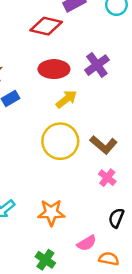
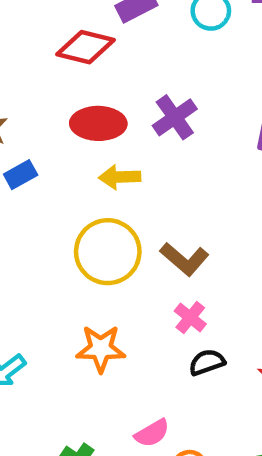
yellow arrow: (66, 99) -> (120, 177), turned -145
orange star: (51, 213) -> (101, 349), moved
black semicircle: (116, 218) -> (207, 362), moved, turned 48

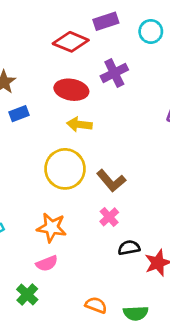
purple cross: (175, 117) -> (114, 73), moved
black semicircle: (207, 362) -> (129, 248), moved
pink semicircle: (152, 433) -> (47, 263), moved

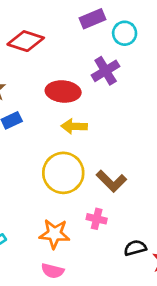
cyan circle: (151, 31) -> (125, 33), moved
red diamond: (71, 42) -> (26, 41), moved
pink cross: (109, 217) -> (97, 219), moved, turned -30
pink semicircle: (47, 263) -> (53, 271), turned 40

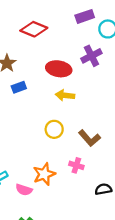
yellow circle: (63, 173) -> (54, 129), size x0.6
orange star: (54, 234) -> (44, 174), turned -30
pink semicircle: (53, 271) -> (24, 190), moved

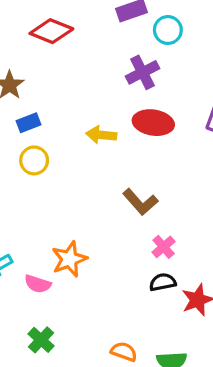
red ellipse: (59, 69) -> (153, 123), moved
yellow circle: (54, 129) -> (34, 160), moved
pink cross: (76, 165) -> (164, 247), moved, turned 32

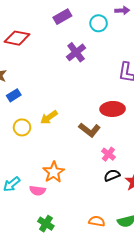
cyan circle: (168, 30) -> (99, 23), moved
red ellipse: (153, 123) -> (113, 109), moved
yellow arrow: (101, 135) -> (49, 117), moved, turned -30
yellow circle: (34, 160) -> (22, 127), moved

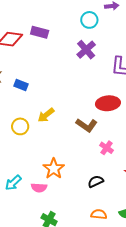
purple rectangle: (62, 17) -> (40, 32), moved, turned 48
purple cross: (76, 52) -> (86, 50), moved
blue rectangle: (14, 95) -> (21, 85), moved, turned 56
black semicircle: (112, 175) -> (96, 181), moved

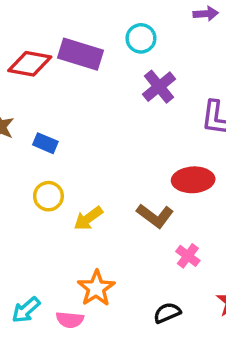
cyan circle: (89, 20) -> (141, 38), moved
purple rectangle: (40, 32) -> (80, 54), size x1.4
yellow arrow: (46, 115) -> (88, 218), moved
yellow circle: (20, 126) -> (48, 196), moved

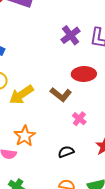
purple cross: (159, 87) -> (71, 35), moved
yellow arrow: (88, 218) -> (21, 95), size x1.4

